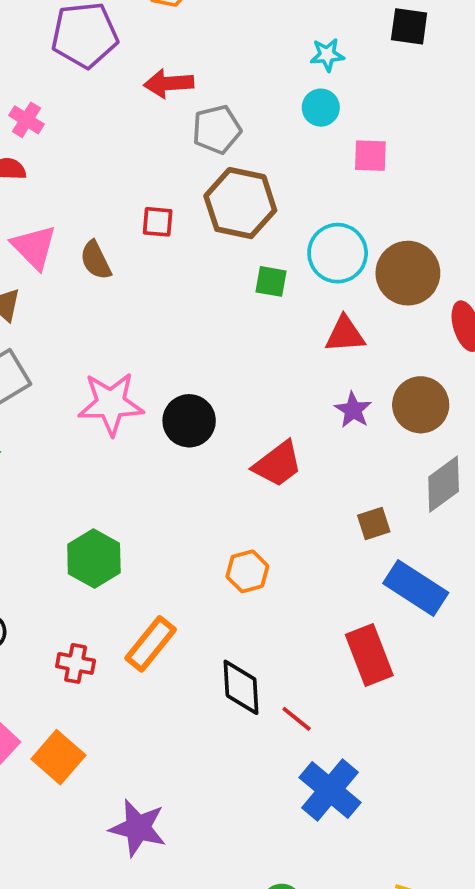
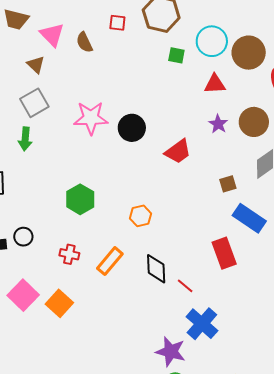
orange hexagon: (247, 571) -> (140, 216), moved
orange rectangle: (151, 644) -> (110, 261), moved
purple star: (138, 828) -> (171, 352), moved

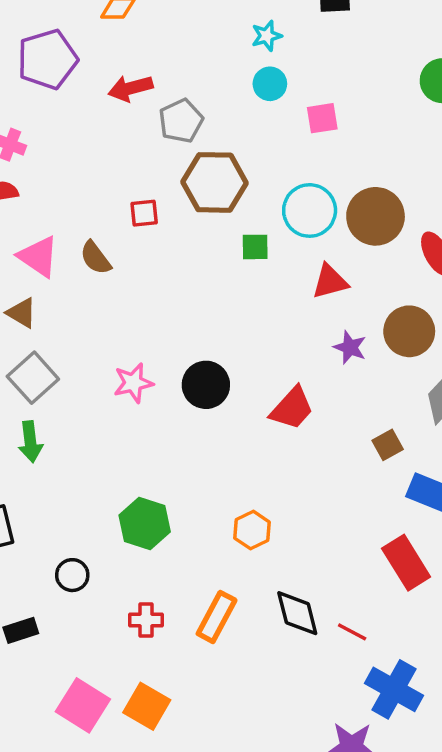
pink star: (91, 118) -> (133, 383), size x0.7
black circle: (23, 237) -> (72, 575), moved

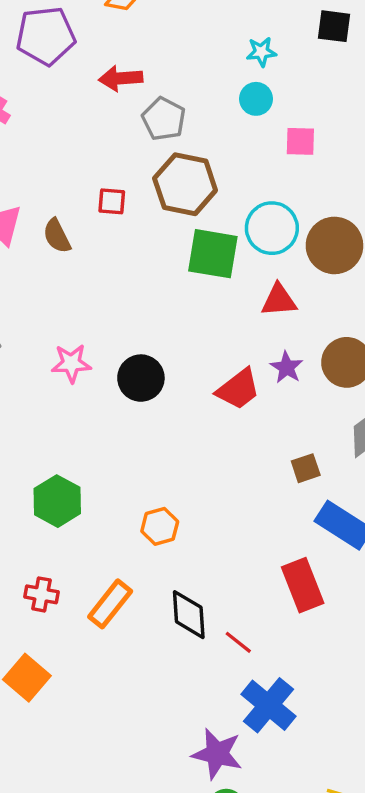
gray pentagon: (181, 121) -> (164, 119), turned -30
green square: (255, 247) -> (213, 254), size x1.8
red trapezoid: (292, 408) -> (238, 389), moved

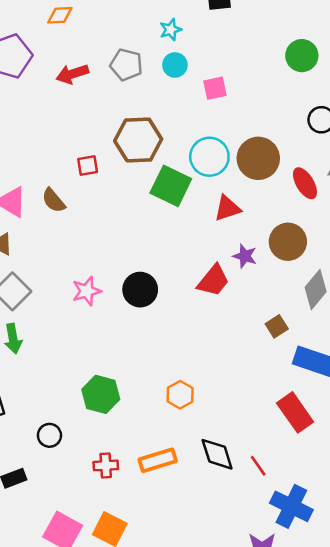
gray pentagon: (164, 119) -> (126, 65), moved
green square: (213, 254) -> (171, 186), turned 30
orange rectangle: (110, 604) -> (158, 460), turned 48
red line: (238, 642) -> (258, 466), turned 30

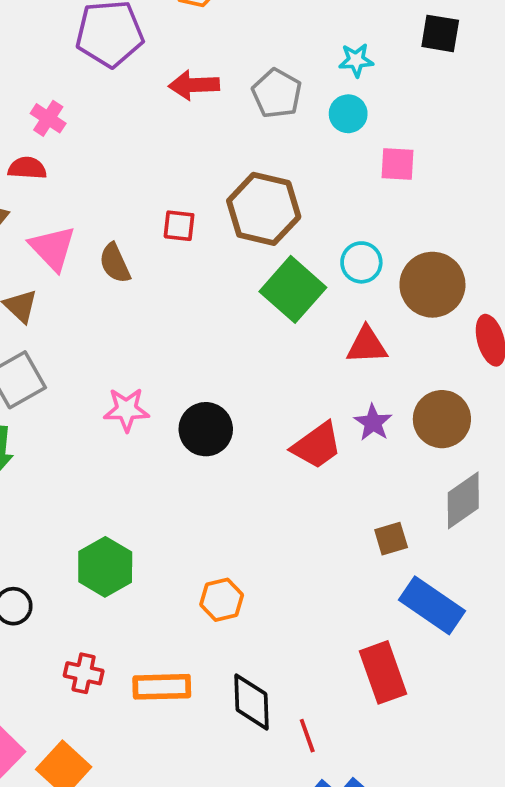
cyan circle: (209, 157) -> (361, 262), size x0.7

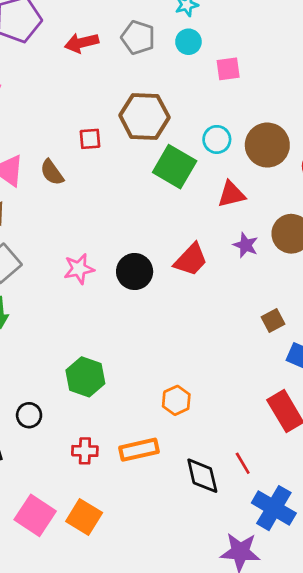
red trapezoid: (317, 446) -> (191, 260), moved
orange hexagon: (222, 600) -> (176, 400), moved
black diamond: (252, 702) -> (202, 476), moved

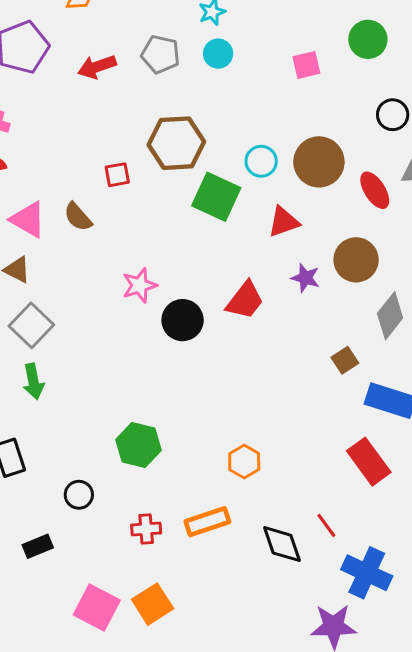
pink square: (228, 69) -> (306, 65), moved
pink star: (79, 269) -> (139, 285), moved
orange square: (84, 517) -> (153, 604), turned 32

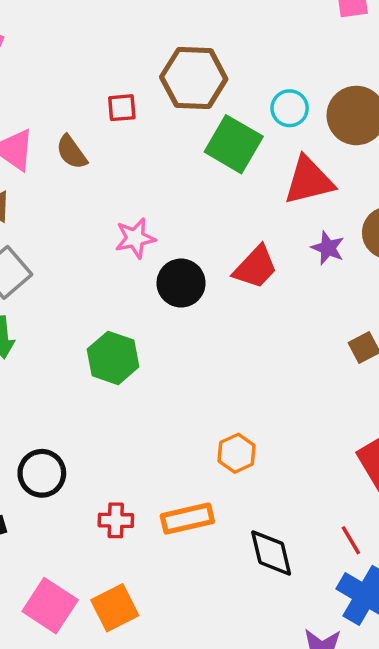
red triangle: (284, 222) -> (309, 181), size x1.4
green hexagon: (138, 445) -> (113, 358), moved
black circle: (79, 495) -> (42, 473), size x1.4
red line: (326, 525) -> (351, 540), moved

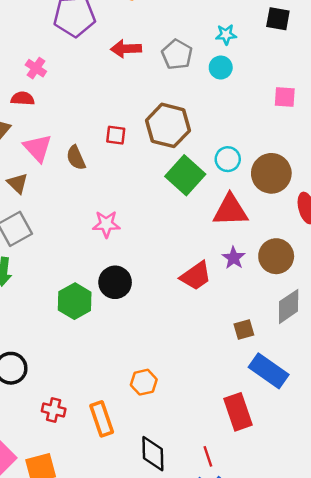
red trapezoid: (255, 267) -> (196, 276), moved
black circle: (181, 283) -> (115, 282), moved
orange rectangle: (187, 519) -> (102, 419), turned 72

